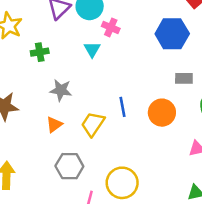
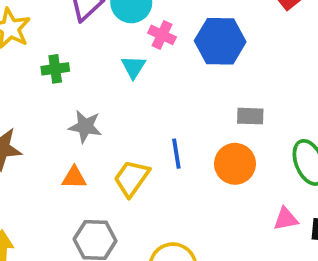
blue hexagon: (172, 34) -> (220, 41), moved
gray rectangle: (184, 78) -> (250, 116), moved
orange triangle: (54, 125) -> (74, 178), turned 36

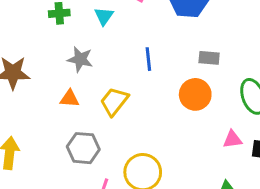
cyan triangle: (133, 67) -> (104, 16), moved
blue line: (176, 154) -> (148, 59), moved

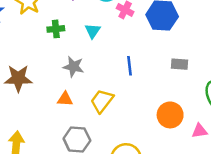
orange circle: (195, 94) -> (170, 115), moved

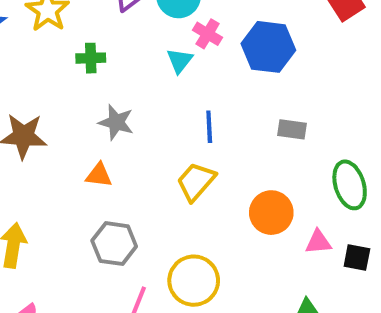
cyan triangle: (93, 31) -> (180, 61), moved
yellow trapezoid: (102, 101) -> (196, 182), moved

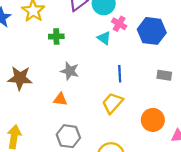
cyan triangle: (180, 61) -> (104, 38), turned -32

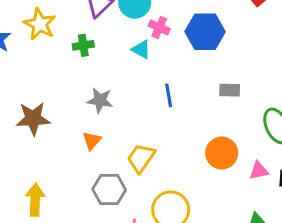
green cross: (56, 36) -> (83, 45), moved
orange triangle: (60, 99) -> (92, 141), turned -48
yellow trapezoid: (112, 103) -> (141, 158), moved

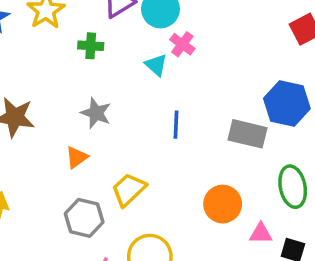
blue hexagon: (205, 32) -> (287, 103), moved
gray rectangle: (230, 90) -> (248, 134), size x1.5

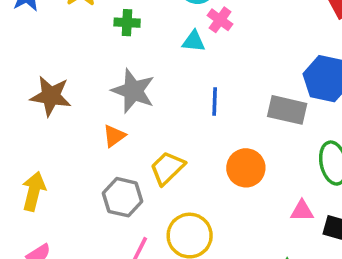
cyan triangle: (156, 65) -> (194, 41), turned -35
gray star: (96, 113) -> (133, 91), size x1.4
orange circle: (223, 204) -> (246, 168), moved

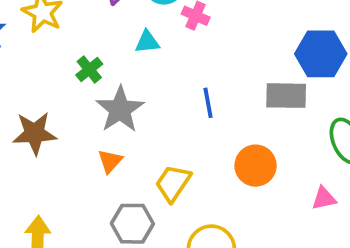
green cross: (127, 23) -> (89, 69), moved, turned -30
cyan triangle: (194, 41) -> (147, 42), moved
gray star: (133, 91) -> (120, 110), turned 30

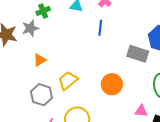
blue line: (208, 103) -> (100, 28), moved
gray star: (120, 110) -> (30, 28), moved, size x0.7

